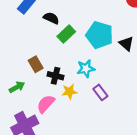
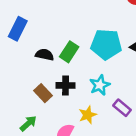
black semicircle: (51, 18) -> (45, 55), moved
black cross: (56, 76) -> (66, 85), moved

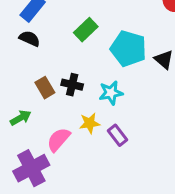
green rectangle: (69, 52) -> (86, 30), moved
black semicircle: (45, 55) -> (30, 39), moved
purple rectangle: (122, 108) -> (117, 135), moved

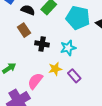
black semicircle: (30, 39) -> (28, 10), moved
brown rectangle: (45, 88) -> (24, 30), moved

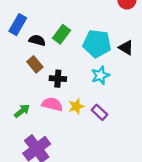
cyan star: (68, 48) -> (100, 75), moved
pink semicircle: (35, 81) -> (52, 104), moved, turned 72

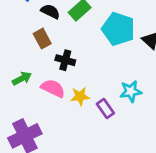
cyan star: (100, 75) -> (131, 91), moved
green arrow: (22, 111) -> (22, 78), moved

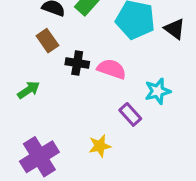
pink semicircle: (53, 88) -> (112, 69), moved
yellow star: (80, 96) -> (100, 146), moved

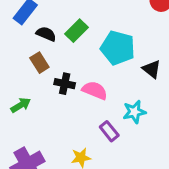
black triangle: (175, 29) -> (152, 69), moved

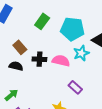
black semicircle: (46, 34) -> (16, 66), moved
green arrow: (21, 105) -> (11, 95), moved
cyan star: (134, 112) -> (81, 53), moved

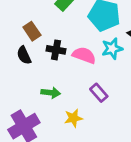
black semicircle: (16, 66) -> (24, 55), turned -136
green arrow: (11, 95) -> (51, 93), moved, turned 40

